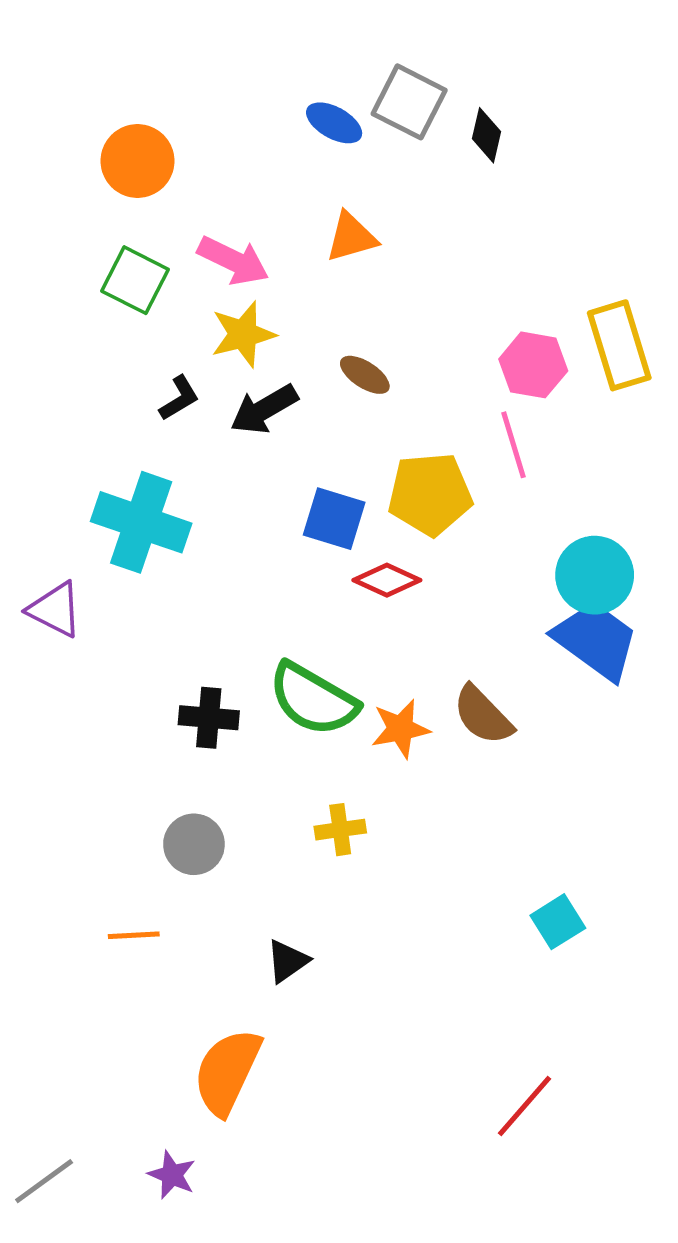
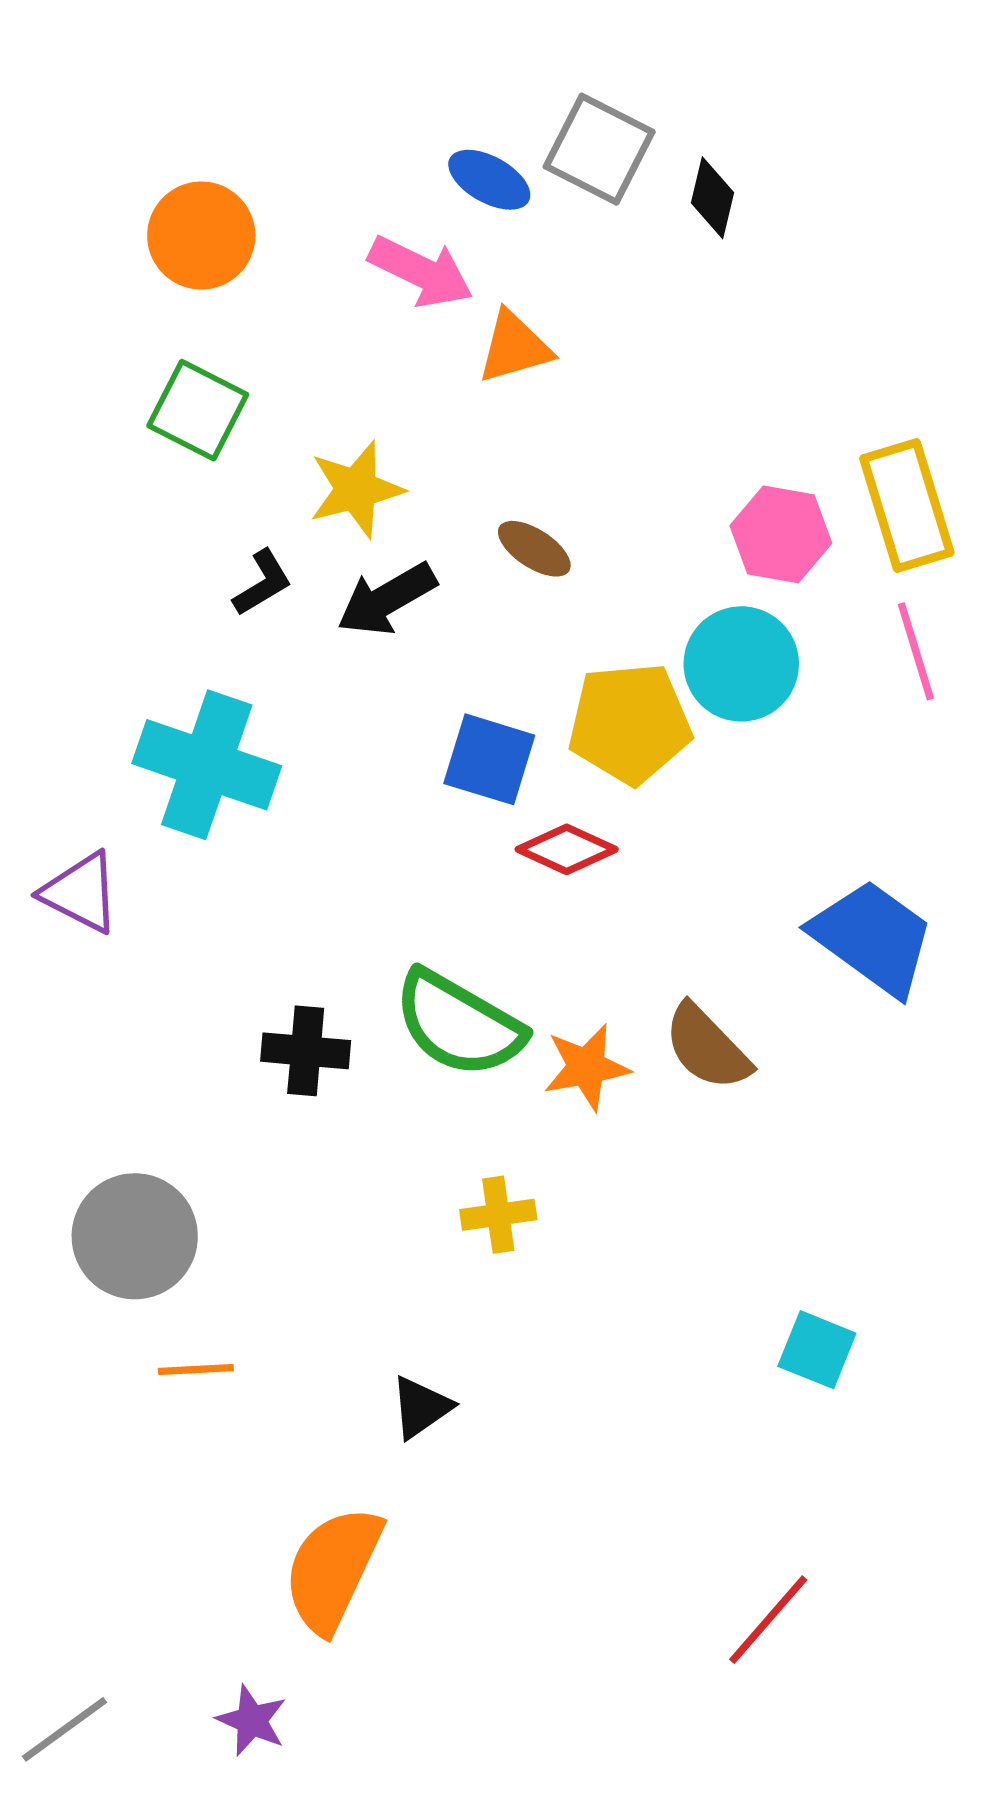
pink arrow: (233, 261) -> (421, 272), moved
pink line: (514, 445) -> (916, 651), moved
cyan circle: (595, 575) -> (741, 664), moved
gray circle: (194, 844) -> (135, 1236), moved, size x1.4
cyan square: (558, 922) -> (817, 1350), turned -36

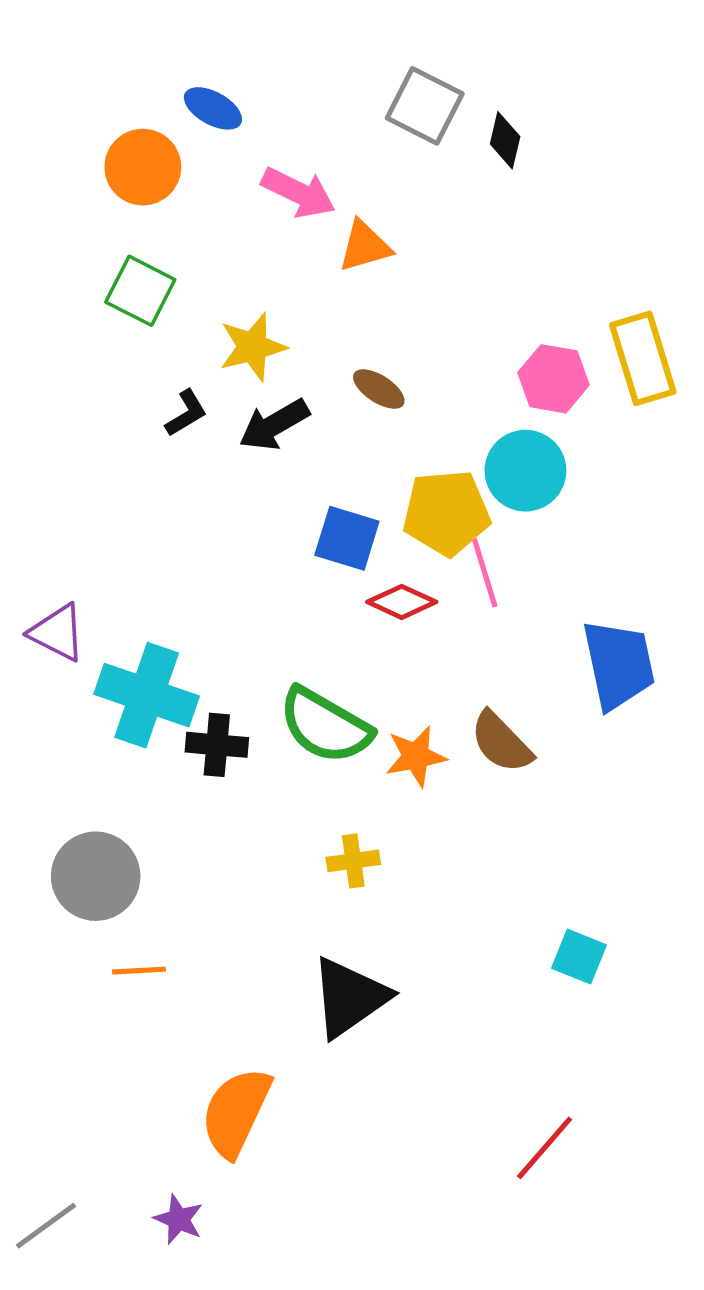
blue ellipse: (489, 180) -> (213, 108), moved
pink line: (916, 651) -> (485, 573), moved
cyan cross: (207, 765) -> (147, 695), moved
blue trapezoid: (873, 938) -> (619, 664), turned 42
black triangle: (421, 1407) -> (349, 997), moved, size x1.8

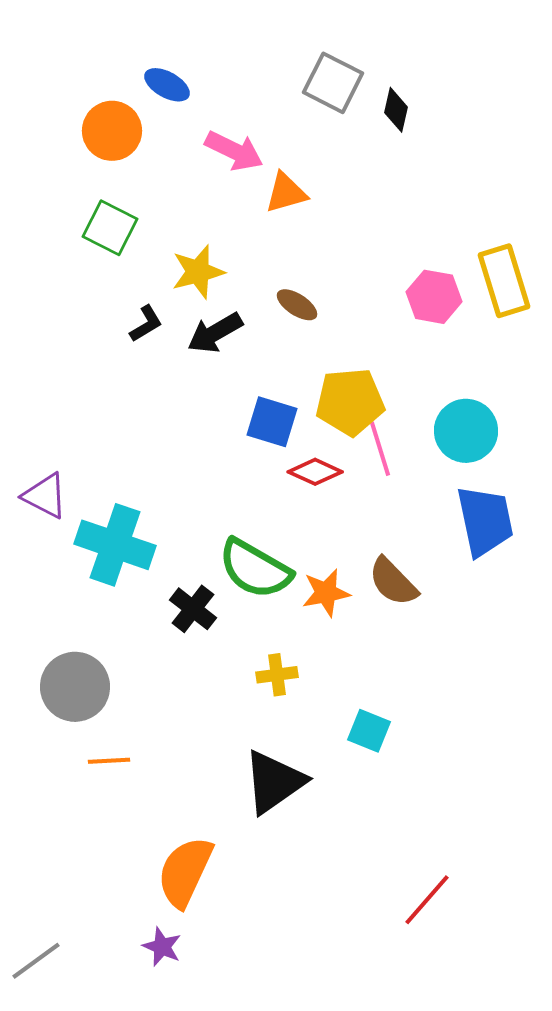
cyan circle: (525, 471) -> (466, 431), moved
black cross: (217, 745) -> (193, 609), moved, turned 33
cyan square: (579, 957) -> (369, 731), moved
purple star: (179, 1219) -> (162, 947), moved

